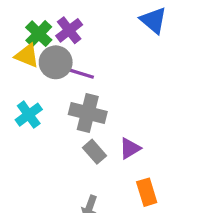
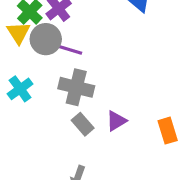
yellow triangle: (27, 56) -> (18, 33), turned 35
orange rectangle: (147, 192) -> (168, 131), moved

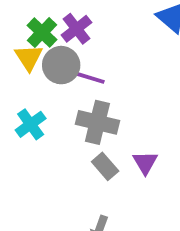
purple triangle: (116, 121) -> (145, 162), turned -30

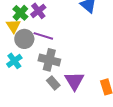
gray circle: (61, 65) -> (24, 39), moved
purple triangle: (145, 162) -> (74, 81), size x1.5

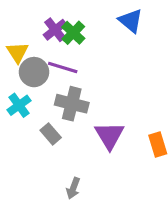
green cross: (20, 13) -> (73, 33), moved
gray rectangle: (53, 83) -> (51, 134), moved

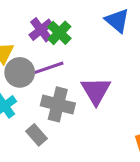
purple line: (63, 67) -> (49, 68), turned -36
purple triangle: (109, 135) -> (96, 91), moved

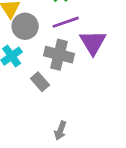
purple line: (49, 68) -> (66, 22), moved

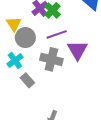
gray rectangle: (40, 82) -> (27, 80), moved

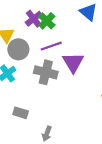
gray rectangle: (27, 80) -> (21, 113), moved, turned -32

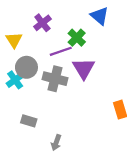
green cross: (47, 21) -> (77, 38), moved
gray circle: (18, 49) -> (26, 67), moved

